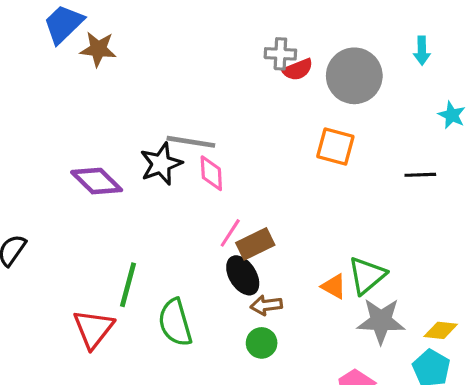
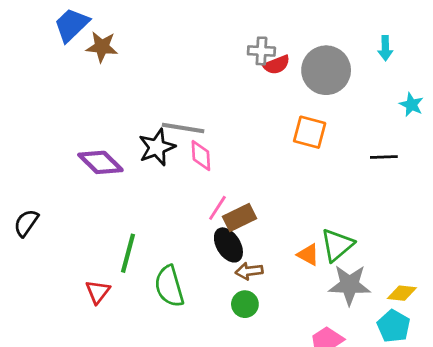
red triangle: (93, 329) -> (98, 292), size x0.7

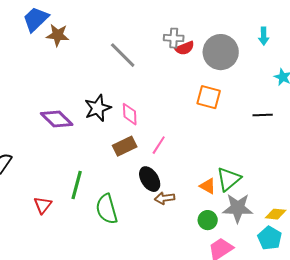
gray line: (183, 128) -> (123, 55), moved, turned 36
pink line: (217, 208) -> (159, 145), moved
brown rectangle: (239, 217) -> (125, 146), moved
red triangle: (98, 292) -> (43, 205), moved
green circle: (245, 304) -> (208, 220), moved

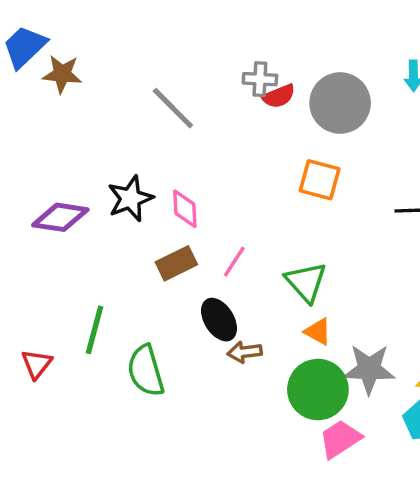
purple diamond: (57, 119) -> (60, 217), turned -36
green triangle: (229, 179) -> (306, 282), moved, turned -32
green circle: (208, 220) -> (318, 390), size x1.8

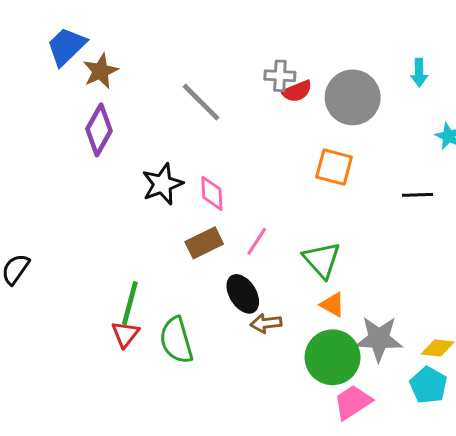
brown star: (62, 74) -> (101, 71), turned -30
purple diamond: (60, 217) -> (99, 130), moved, turned -69
red triangle: (37, 364) -> (125, 334), moved

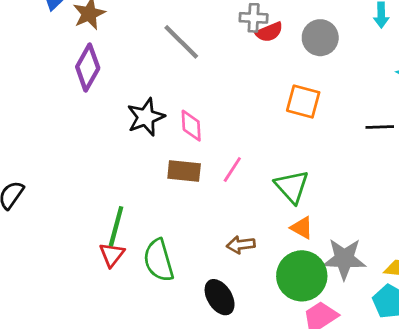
gray circle: (353, 97) -> (320, 38), size x0.7
brown rectangle: (204, 243) -> (184, 171), turned 32
black ellipse: (243, 294) -> (220, 297), moved

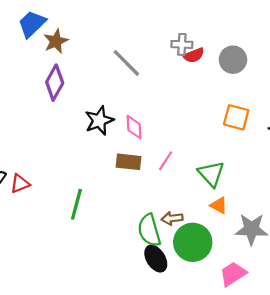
orange square: (303, 101) -> (236, 117), moved
red triangle: (112, 255) -> (20, 184), moved, turned 30
green semicircle: (159, 260) -> (149, 230), moved
green circle: (302, 276) -> (193, 242), moved

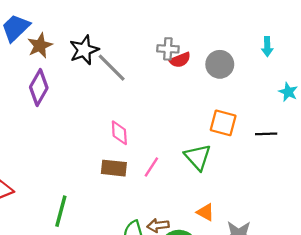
black star: (99, 121) -> (84, 50), moved
green triangle: (211, 174) -> (198, 157), moved

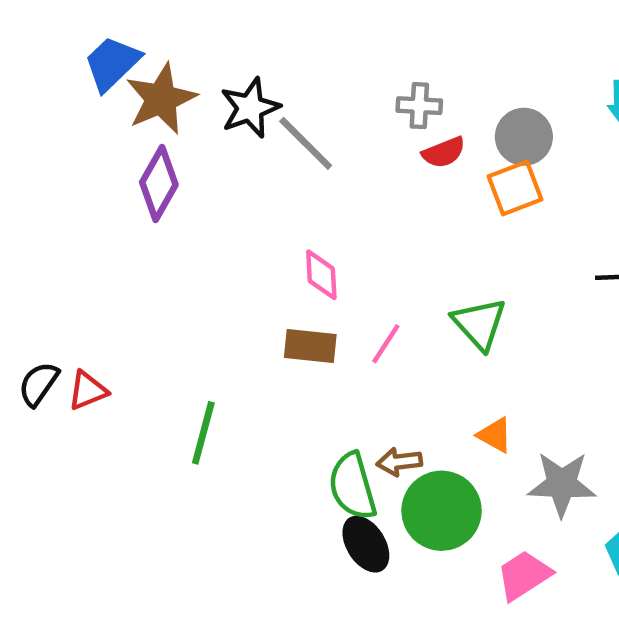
brown star: (40, 46) -> (161, 99), size x1.4
red semicircle: (180, 60) -> (444, 152), moved
orange square: (223, 123) -> (515, 188), moved, turned -36

